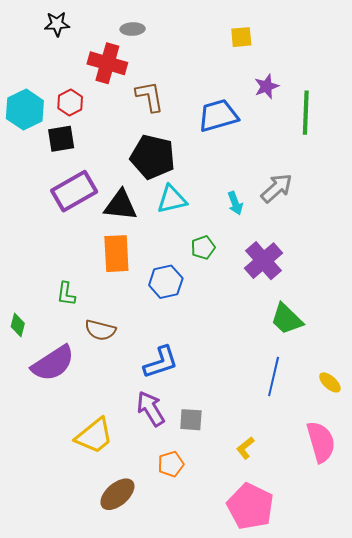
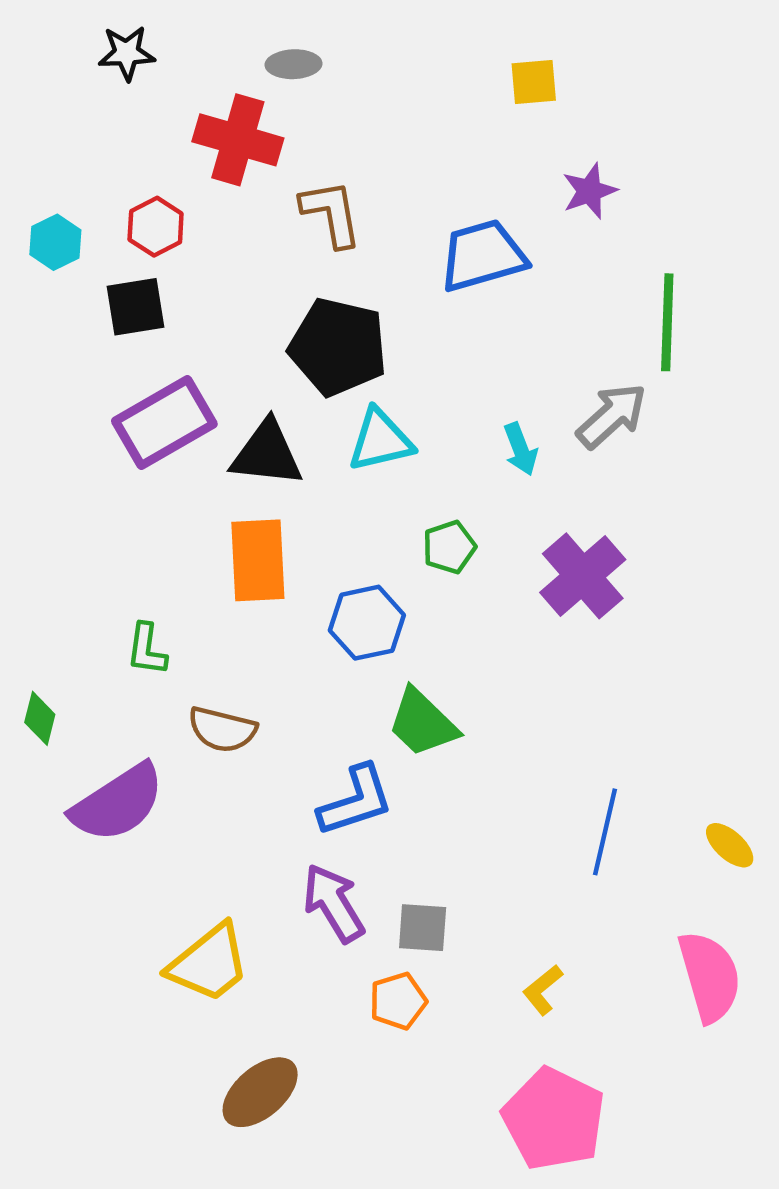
cyan hexagon: (25, 110) -> (55, 242), size x0.6
green line: (306, 113) -> (667, 322), moved
green trapezoid: (287, 319) -> (423, 723), moved
orange pentagon: (171, 464) -> (398, 1001), moved

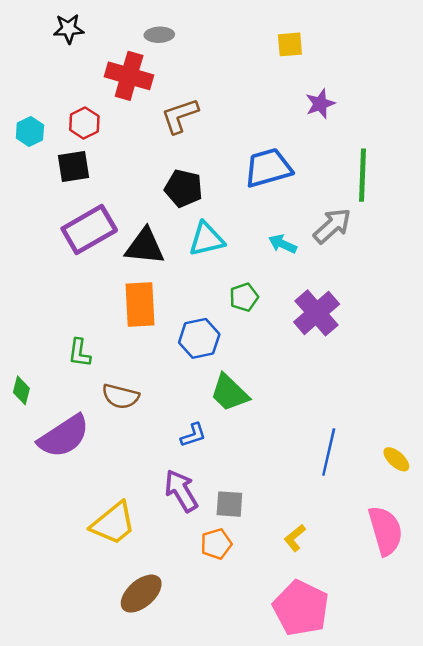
brown L-shape: (331, 213) -> (180, 116), turned -99
blue trapezoid: (483, 256) -> (268, 168), moved
black pentagon: (338, 347) -> (184, 188), size x0.7
cyan arrow: (520, 449) -> (283, 244), turned 136
blue L-shape: (356, 801) -> (193, 435), size x0.6

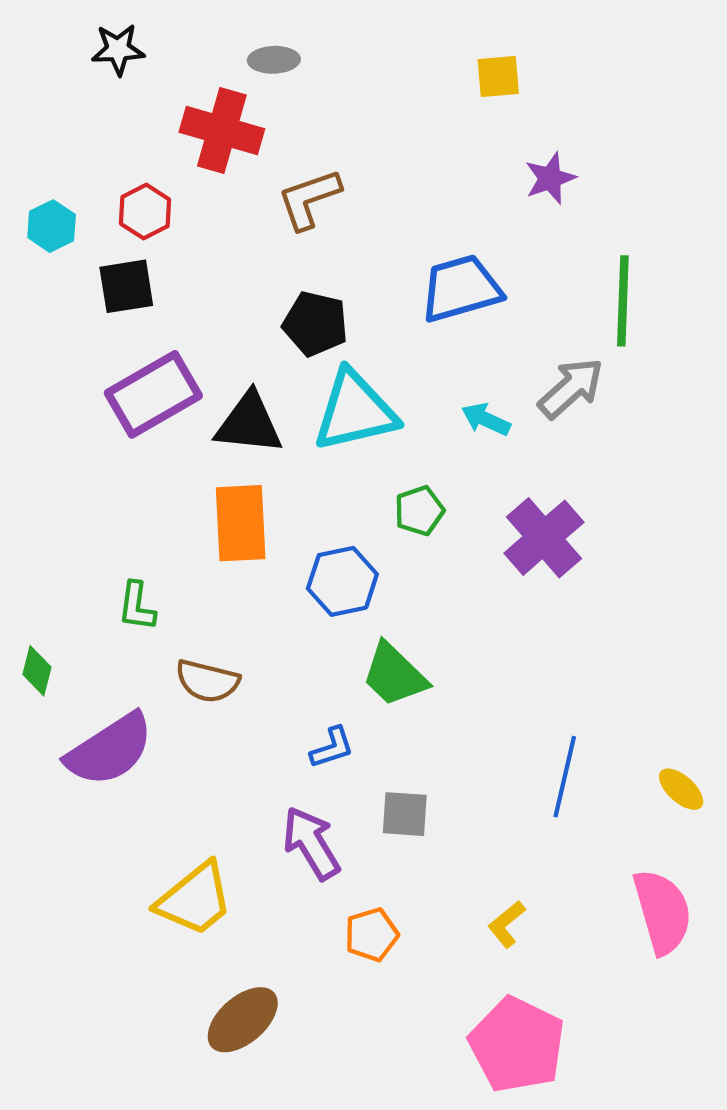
cyan triangle: (206, 239) -> (355, 411), size x1.4
gray square: (229, 504) -> (405, 814), moved

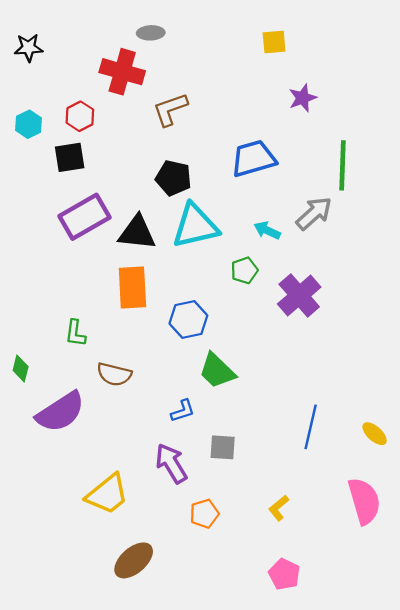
black star: (118, 49) -> (29, 48), moved
green pentagon: (419, 511) -> (244, 270), moved
pink pentagon: (517, 1045) -> (284, 574), size x0.6

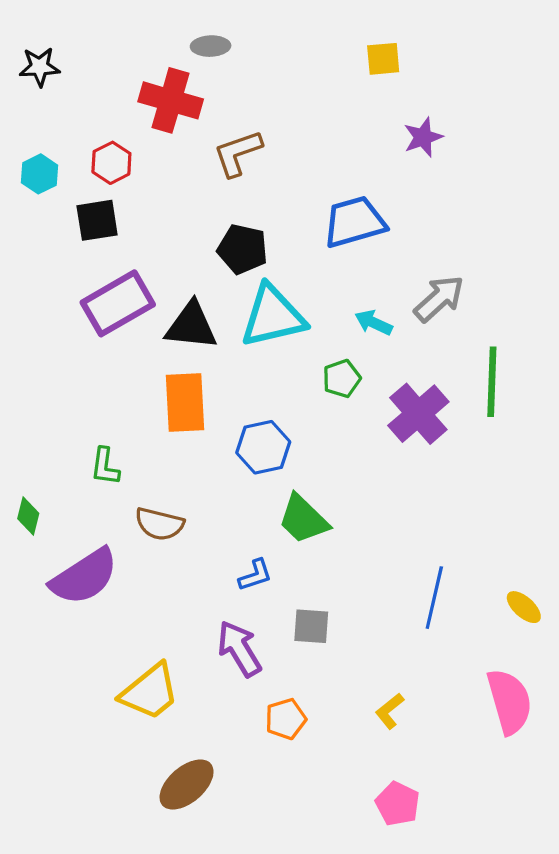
green line: (343, 165) -> (492, 382), moved

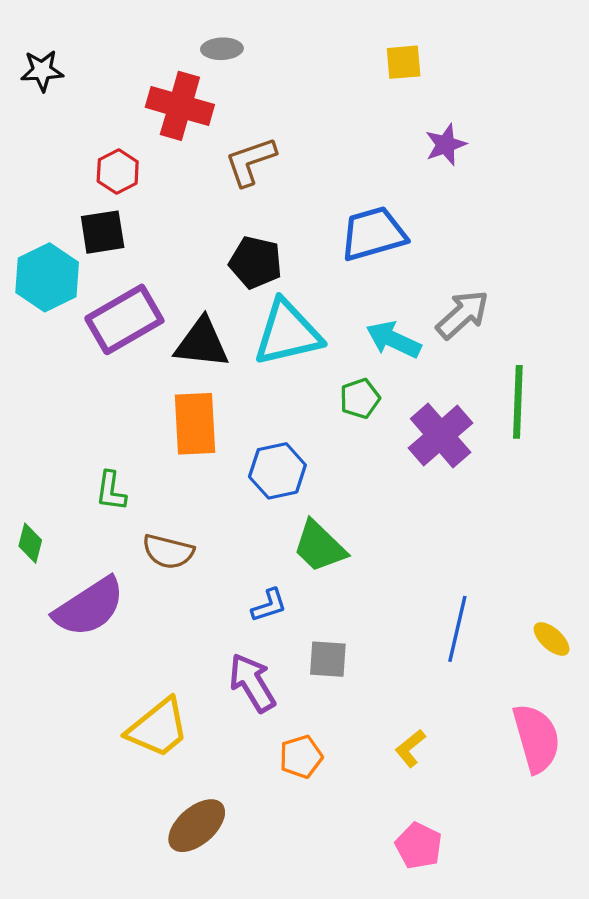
cyan hexagon: (40, 174) -> (47, 277), moved, size x1.6
cyan arrow: (374, 323) -> (393, 340), size x1.4

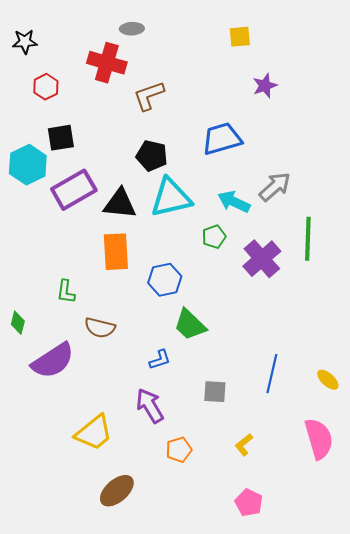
red hexagon: (118, 172) -> (46, 87), moved
gray square: (328, 659) -> (215, 392), moved

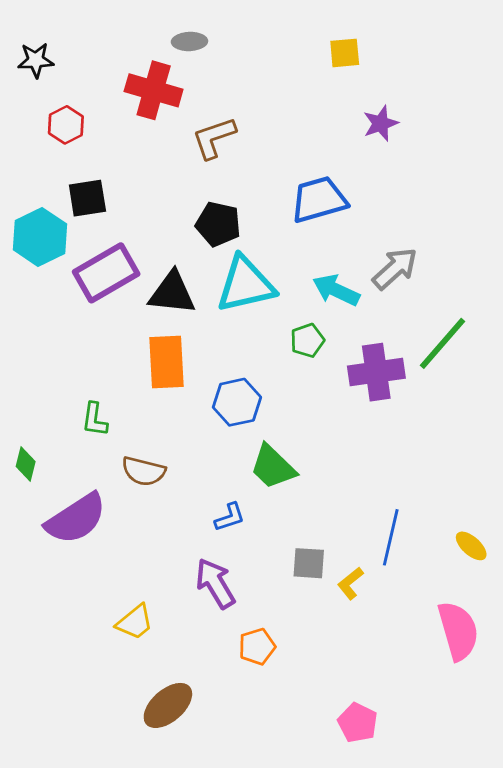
green line: (308, 239) -> (442, 343), turned 39
purple cross: (262, 259) -> (376, 372), turned 33
yellow trapezoid: (94, 433) -> (135, 622), size x0.7
yellow L-shape: (244, 445) -> (350, 583), moved

